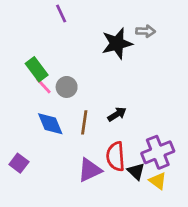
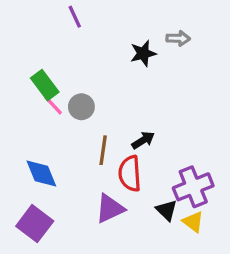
black star: (117, 43) -> (143, 53), size x0.7
blue diamond: (50, 124) -> (41, 173), moved
red semicircle: (116, 156) -> (130, 173), moved
purple square: (19, 163) -> (35, 224), moved, size x1.5

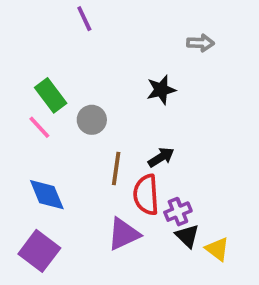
black star: (143, 53) -> (161, 90), moved
pink line: (53, 105) -> (39, 127), moved
purple cross: (193, 187) -> (178, 212), moved, size x0.6

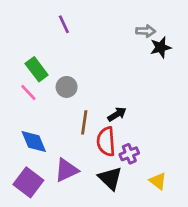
purple line: (84, 19) -> (64, 24), moved
black star: (161, 90) -> (161, 47), moved
purple triangle: (124, 234) -> (67, 170), moved
black triangle: (187, 236) -> (110, 178), moved, size x1.4

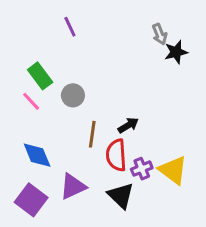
gray arrow: (146, 31) -> (160, 34), turned 66
yellow triangle: (158, 181) -> (173, 170), moved, size x1.5

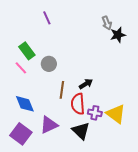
purple cross: (142, 169) -> (95, 113), turned 32

